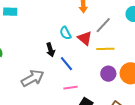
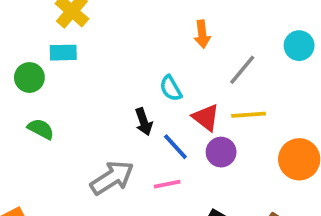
red triangle: (85, 38) -> (206, 117), moved
purple circle: (108, 74) -> (221, 152), moved
pink line: (71, 88) -> (167, 184), moved

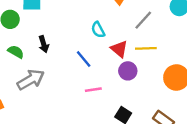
black arrow: (144, 122) -> (44, 44), moved
blue line: (175, 147) -> (84, 59), moved
gray arrow: (112, 178) -> (31, 80), moved

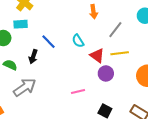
black arrow: (44, 44) -> (33, 57), turned 40
blue line: (84, 59) -> (49, 42), moved

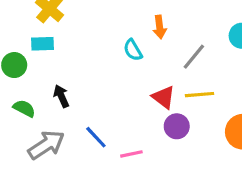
cyan semicircle: (78, 41) -> (133, 50), moved
blue line: (49, 42) -> (96, 137), moved
black arrow: (33, 57) -> (61, 96), turned 136

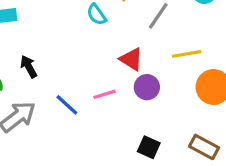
yellow line: (200, 95) -> (187, 54), moved
pink line: (131, 154) -> (104, 94), moved

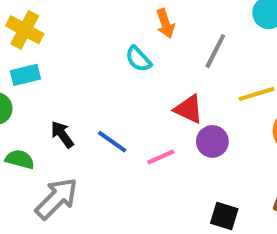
blue line: (67, 105) -> (112, 142), moved

